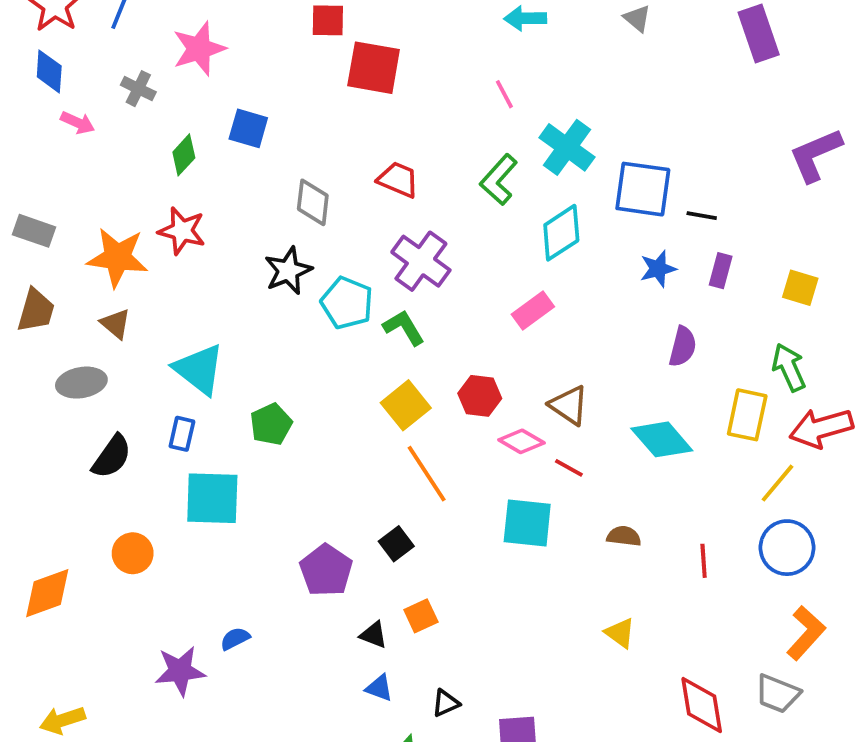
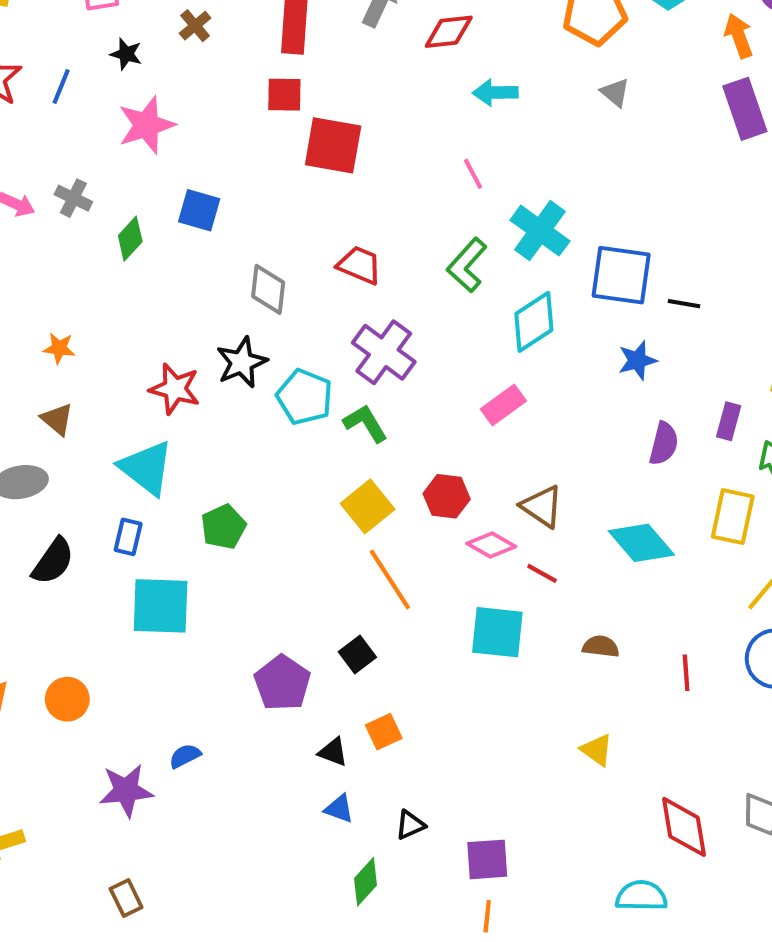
gray cross: (138, 89) -> (73, 198), moved
red star: (182, 231) -> (175, 389), moved
orange star: (117, 257) -> (59, 348), size x0.5
purple rectangle: (721, 271) -> (729, 421), moved
orange circle: (133, 553) -> (67, 699), moved

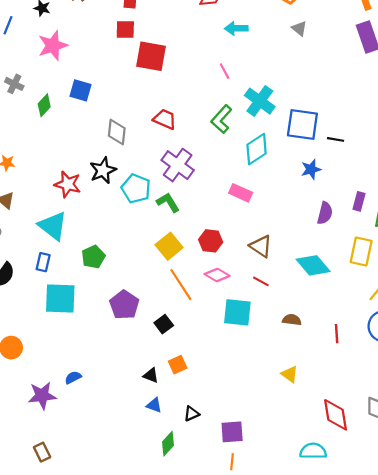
pink rectangle: (503, 405) -> (241, 193), turned 60
pink diamond: (491, 545) -> (217, 275), moved
purple pentagon: (282, 683) -> (124, 305), moved

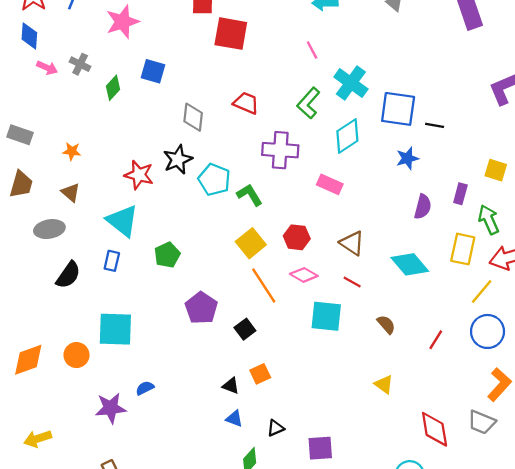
purple cross: (178, 165) -> (280, 150), moved, turned -32
cyan square: (60, 298) -> (115, 329), moved
brown semicircle: (292, 320) -> (386, 324), turned 42
red line: (337, 334) -> (436, 340), turned 36

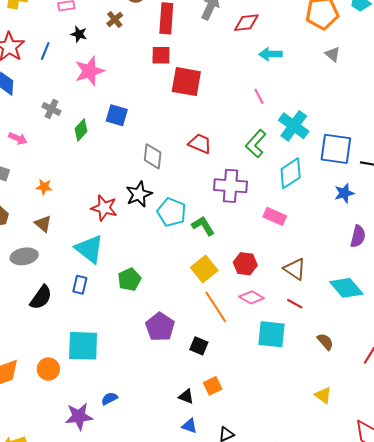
pink arrow: (47, 68) -> (18, 138), moved
black square: (245, 329) -> (199, 346), turned -30

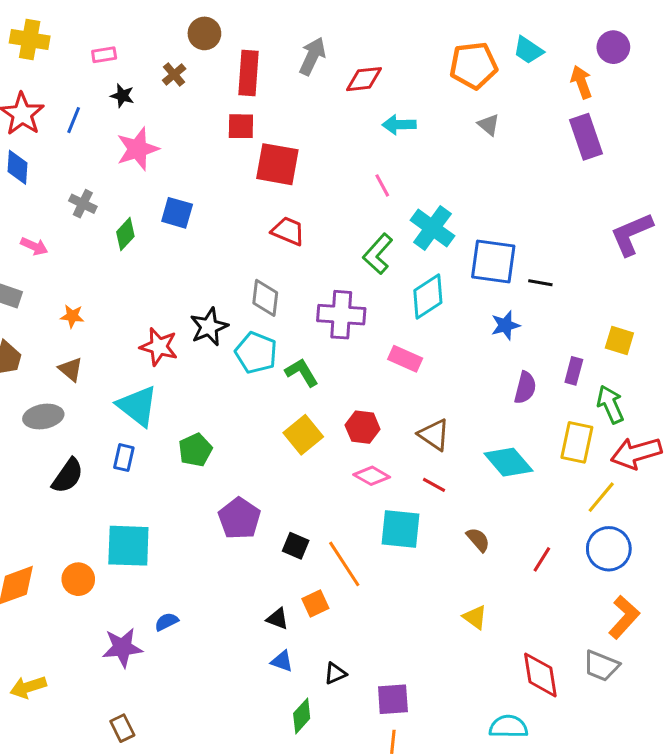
red trapezoid: (200, 144) -> (288, 231), moved
gray diamond: (153, 156) -> (265, 298), moved
orange line: (216, 307) -> (344, 564), moved

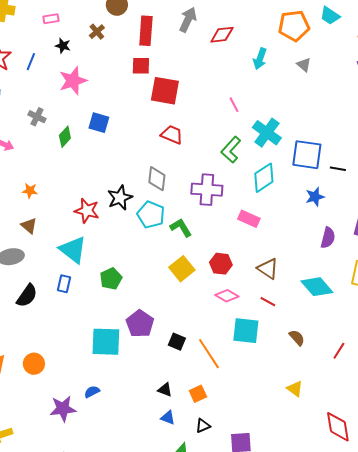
cyan arrow: (399, 125) -> (260, 59), moved, turned -70
cyan square: (128, 546) -> (106, 342), moved
orange square: (315, 603) -> (198, 394), moved

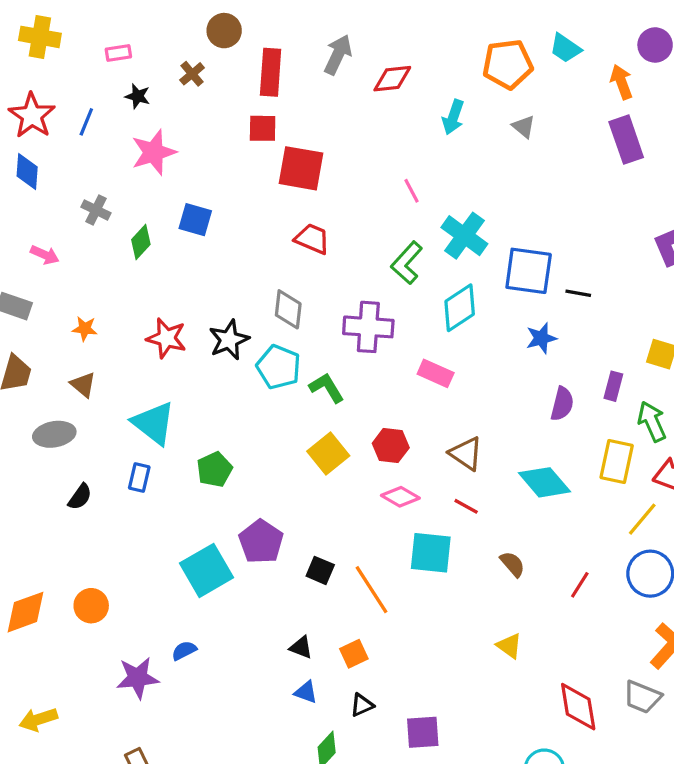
red star: (87, 211) -> (166, 338), moved
black semicircle: (27, 296) -> (80, 497), size x0.7
cyan square: (106, 342) -> (207, 570), turned -32

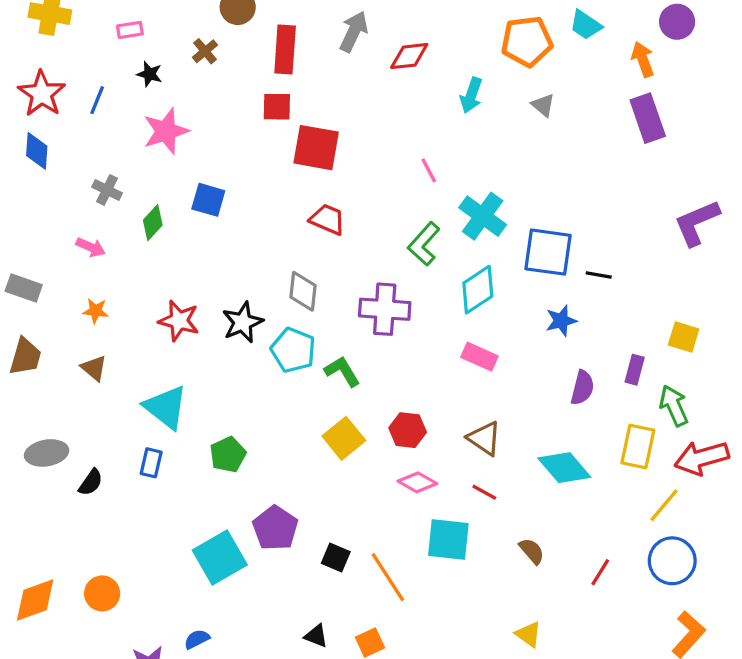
pink arrow: (45, 255) -> (91, 247), moved
pink rectangle: (436, 373) -> (479, 357), moved
gray ellipse: (54, 434) -> (47, 453), moved

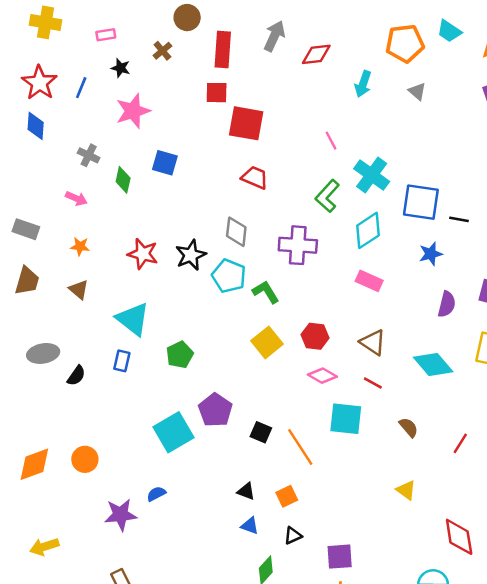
green diamond: (153, 223) -> (123, 180), turned -30

